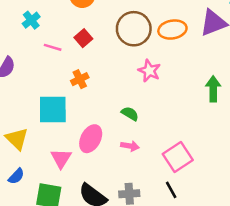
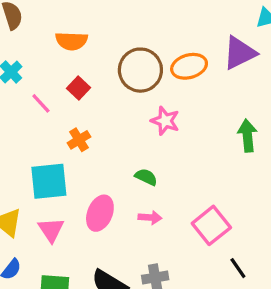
pink line: (53, 47) -> (41, 103), turned 36
pink triangle: (61, 158) -> (51, 230), moved
black line: (171, 190) -> (238, 268), moved

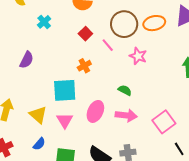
pink line: (41, 103) -> (108, 45), moved
pink arrow: (150, 218) -> (126, 115), size x1.5

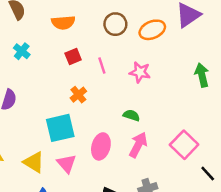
brown circle: (124, 24) -> (115, 24), moved, size x0.7
red square: (85, 34) -> (73, 56), turned 32
pink line: (108, 45) -> (102, 65), turned 32
pink arrow: (126, 115) -> (138, 145), turned -60

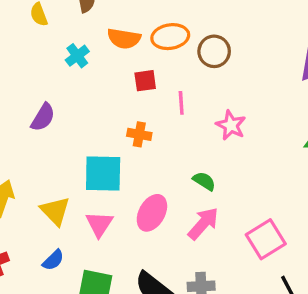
orange semicircle: (63, 23) -> (124, 39), moved
orange ellipse: (152, 30) -> (170, 37), moved
orange cross: (78, 95) -> (139, 134), turned 35

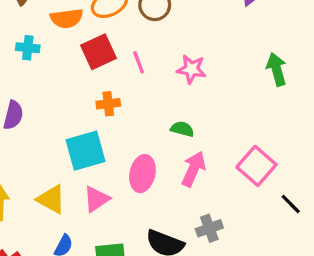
cyan cross: (77, 56) -> (28, 48), turned -30
red square: (145, 81) -> (99, 52), size x1.5
pink triangle: (99, 224) -> (96, 199), turned 40

